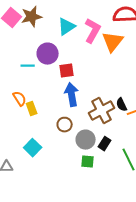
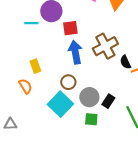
orange semicircle: (20, 99) -> (25, 86), moved
brown cross: (102, 111) -> (105, 46), moved
cyan square: (33, 148) -> (60, 104), moved, size x1.4

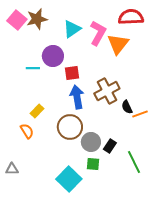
yellow rectangle: (35, 66) -> (37, 111), turned 64
brown circle: (68, 82) -> (70, 127), size x1.6
cyan square: (60, 104) -> (69, 179), moved

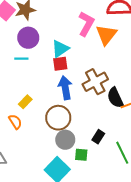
cyan triangle: (72, 29) -> (60, 49), moved
purple circle: (53, 56) -> (28, 38), moved
black semicircle: (127, 107) -> (115, 98), size x1.5
gray circle: (91, 142) -> (65, 140), moved

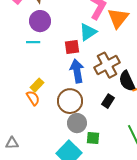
cyan triangle: (60, 49) -> (88, 32), moved
orange semicircle: (15, 122) -> (33, 98), moved
black rectangle: (98, 137) -> (108, 101), moved

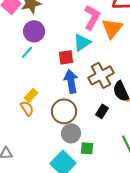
cyan line: (33, 42) -> (27, 52), turned -48

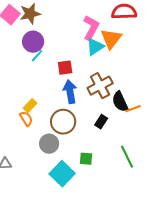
cyan triangle: (82, 42) -> (95, 47), moved
cyan line: (27, 52) -> (37, 56), moved
gray circle: (71, 133) -> (49, 144), moved

